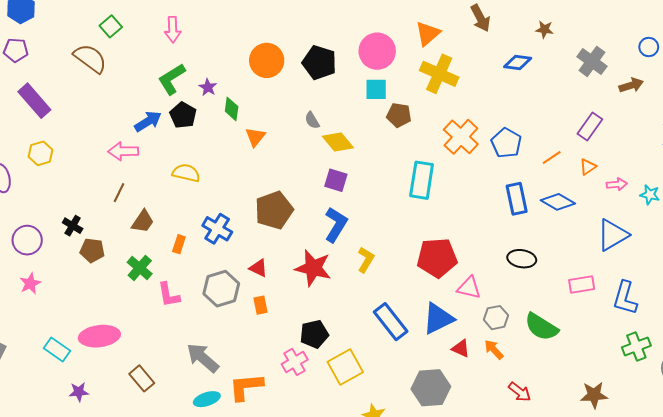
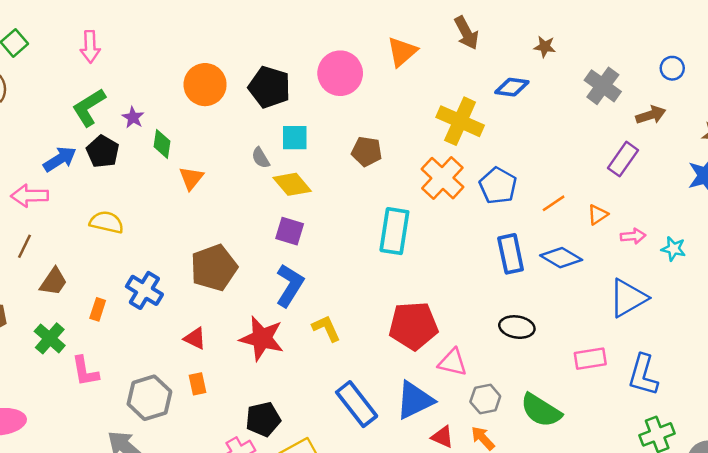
yellow cross: (439, 74) -> (460, 121), moved
cyan square: (376, 89) -> (295, 138), moved
purple rectangle: (590, 127) -> (623, 159), moved
yellow L-shape: (366, 260) -> (326, 328), turned -55
gray hexagon: (221, 289) -> (149, 398), moved

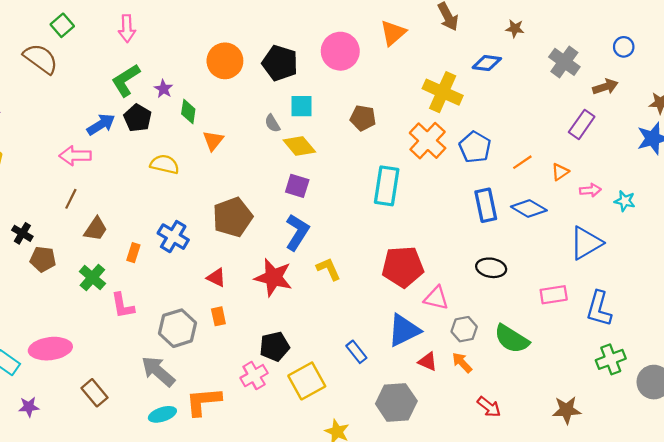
yellow semicircle: (107, 222) -> (165, 164), moved
blue rectangle: (357, 404) -> (356, 352), moved, size x0.6

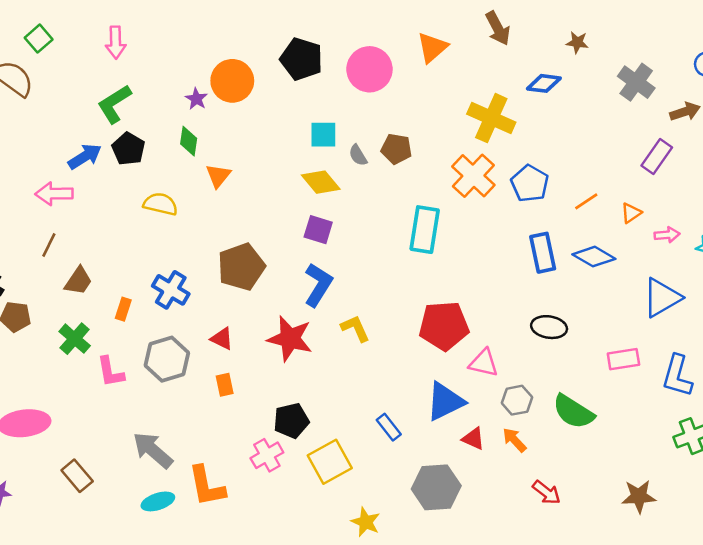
black pentagon: (280, 63) -> (302, 59), moved
purple star: (164, 89) -> (196, 99), moved
gray semicircle: (272, 123) -> (358, 155), moved
gray hexagon: (178, 328) -> (167, 359), moved
orange L-shape: (203, 401) -> (207, 486), turned -96

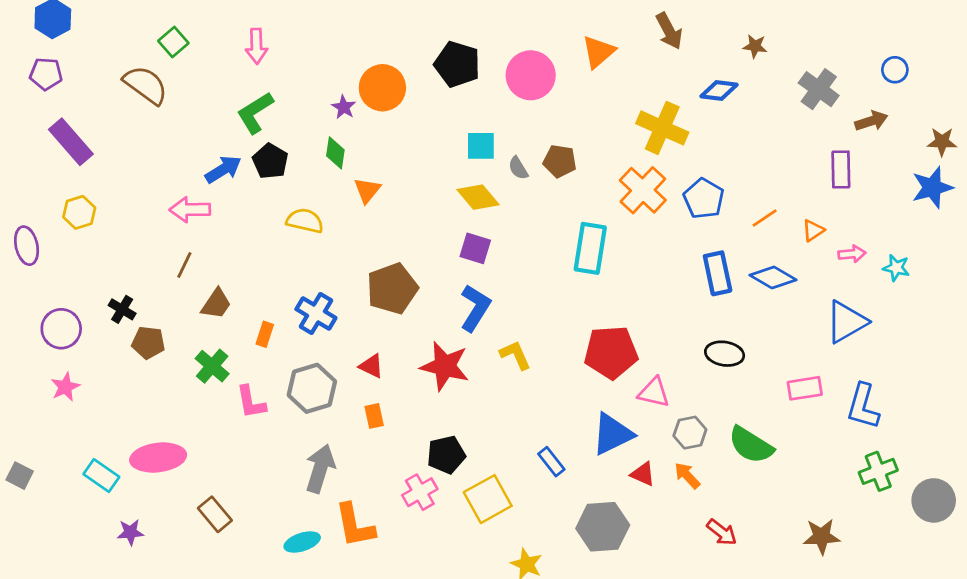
purple rectangle: (657, 157) -> (841, 169), turned -36
gray arrow: (153, 450) -> (320, 469), moved, turned 66

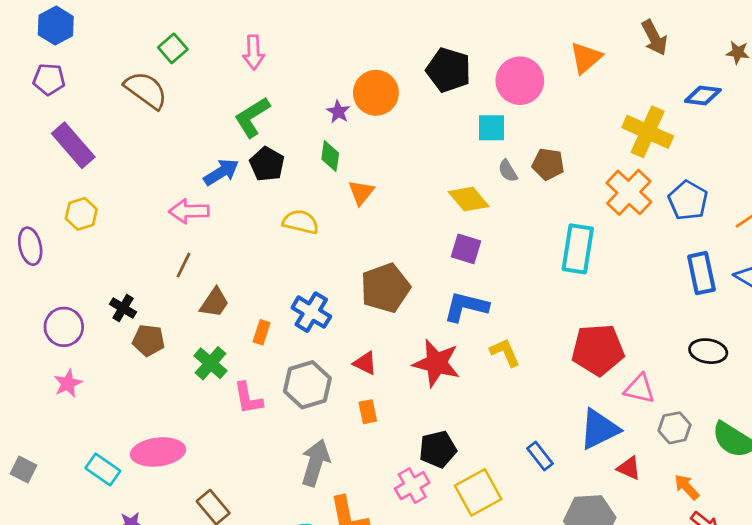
cyan square: (481, 146) -> (492, 128), moved
blue L-shape: (475, 308) -> (466, 307), turned -108
orange arrow: (687, 476) -> (687, 487), moved

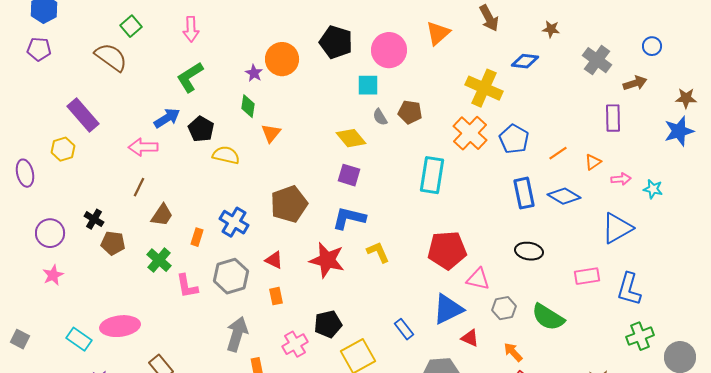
purple rectangle: (73, 145) -> (83, 115), moved
black pentagon: (267, 164) -> (201, 129), moved
pink cross: (412, 486) -> (295, 344), moved

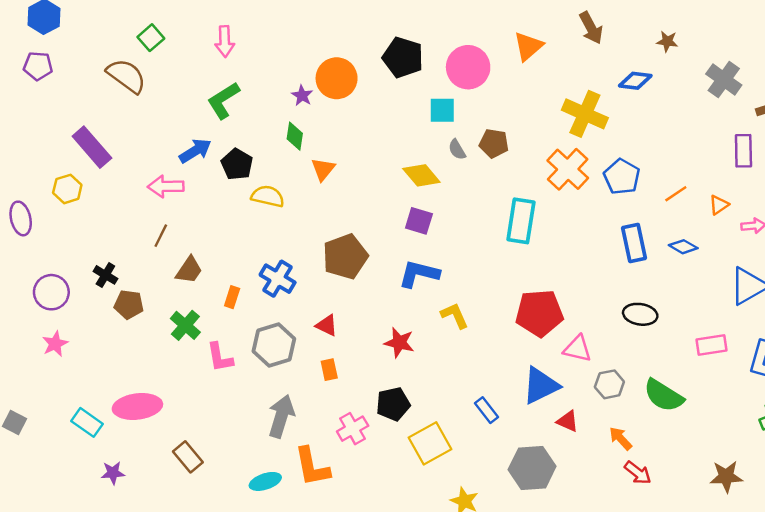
blue diamond: (564, 196) -> (683, 247), size x0.7
red star: (327, 260) -> (399, 343), moved, size x0.7

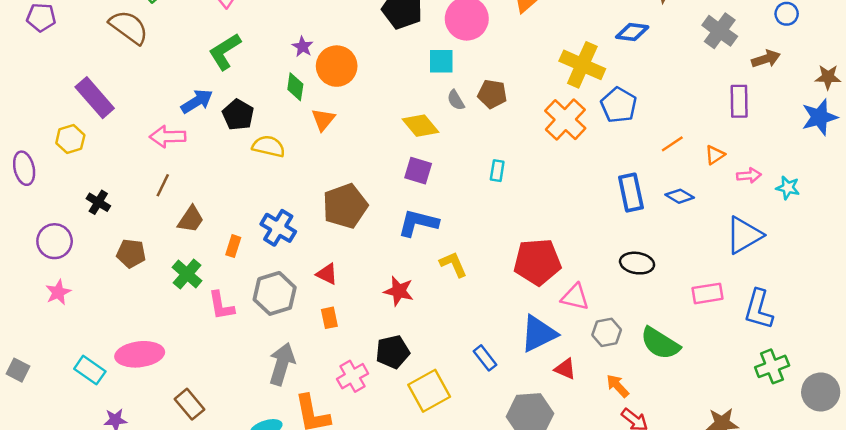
orange circle: (337, 78) -> (337, 66), moved
blue pentagon: (622, 177) -> (619, 105), moved
cyan rectangle: (521, 221) -> (497, 171), moved, size x0.5
black cross: (105, 275) -> (98, 202), moved

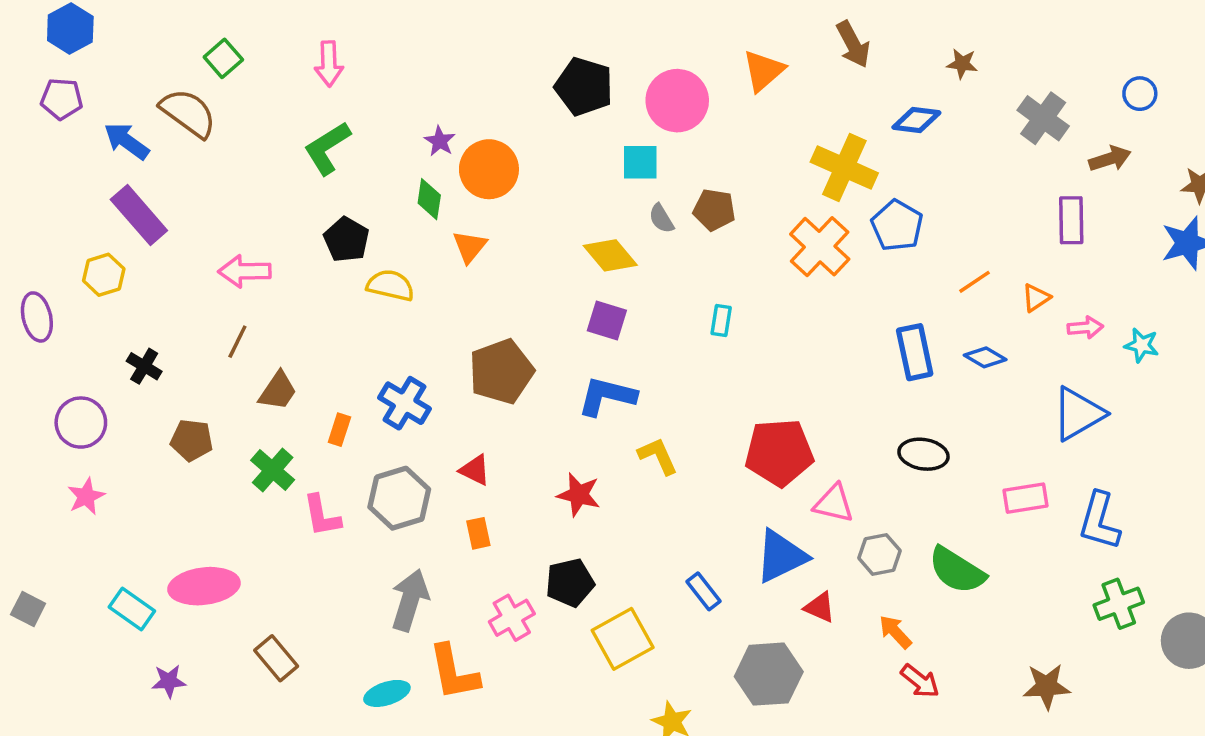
blue arrow: (197, 101) -> (127, 141), moved, turned -112

